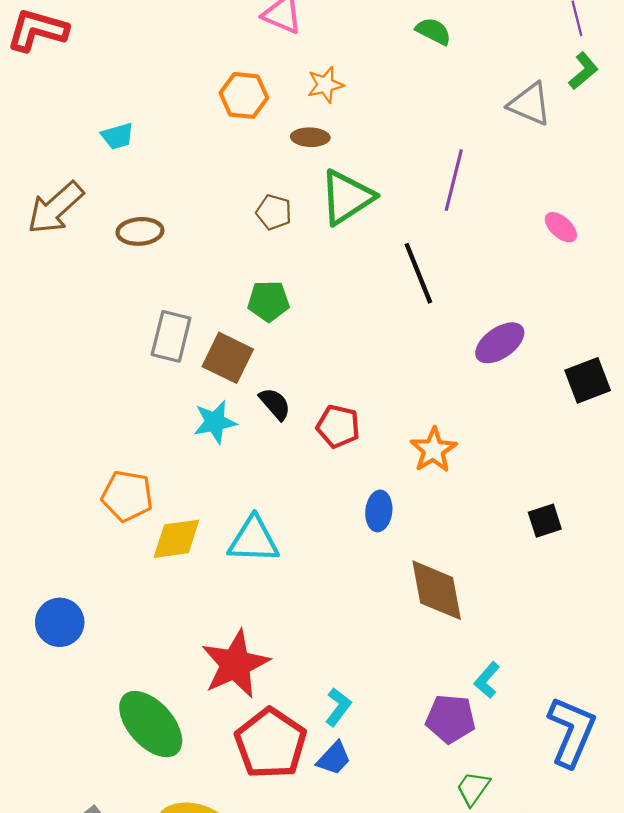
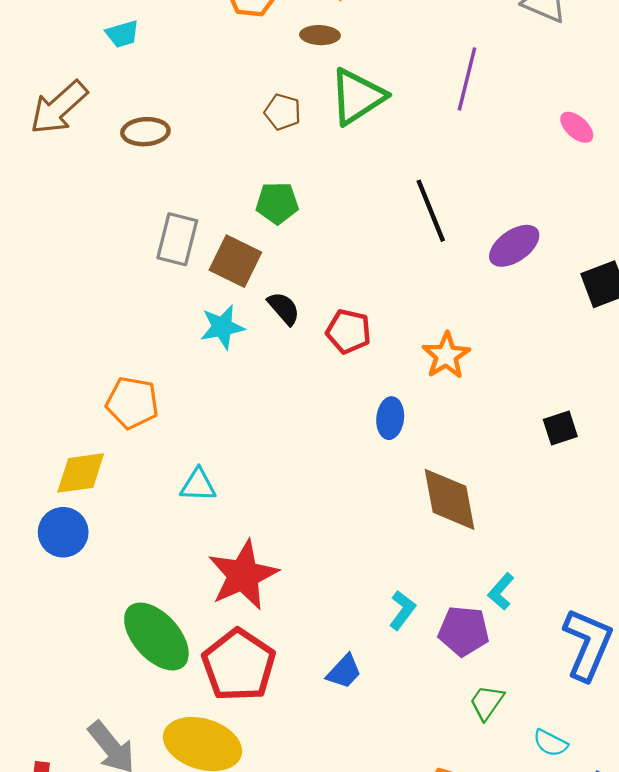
black line: (418, 273) -> (431, 211), moved
yellow diamond: (176, 539) -> (81, 473), moved
cyan triangle: (254, 540) -> (198, 485), moved, size x0.7
cyan L-shape: (338, 707) -> (402, 610), moved
red pentagon: (271, 743) -> (239, 665), moved

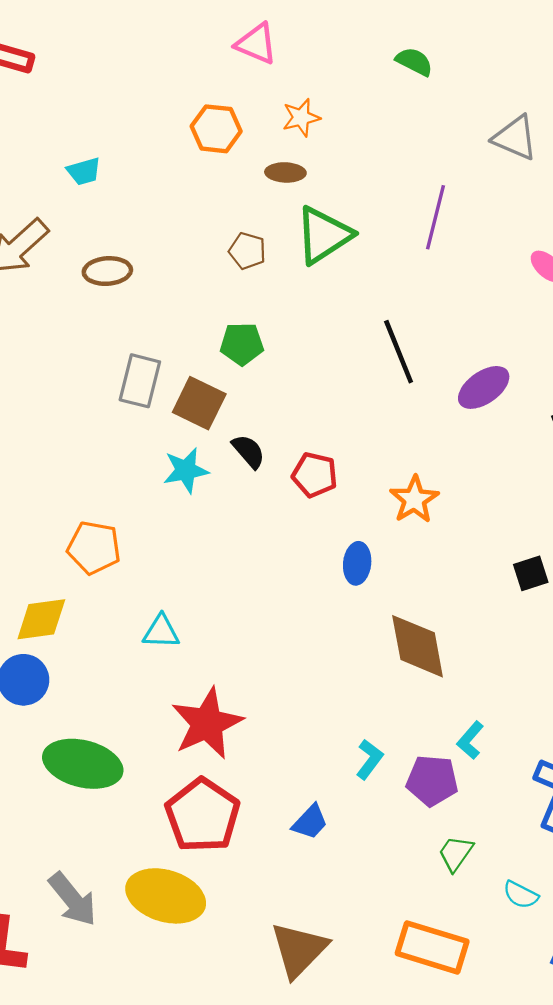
green ellipse: (156, 637) -> (83, 764), moved, turned -34

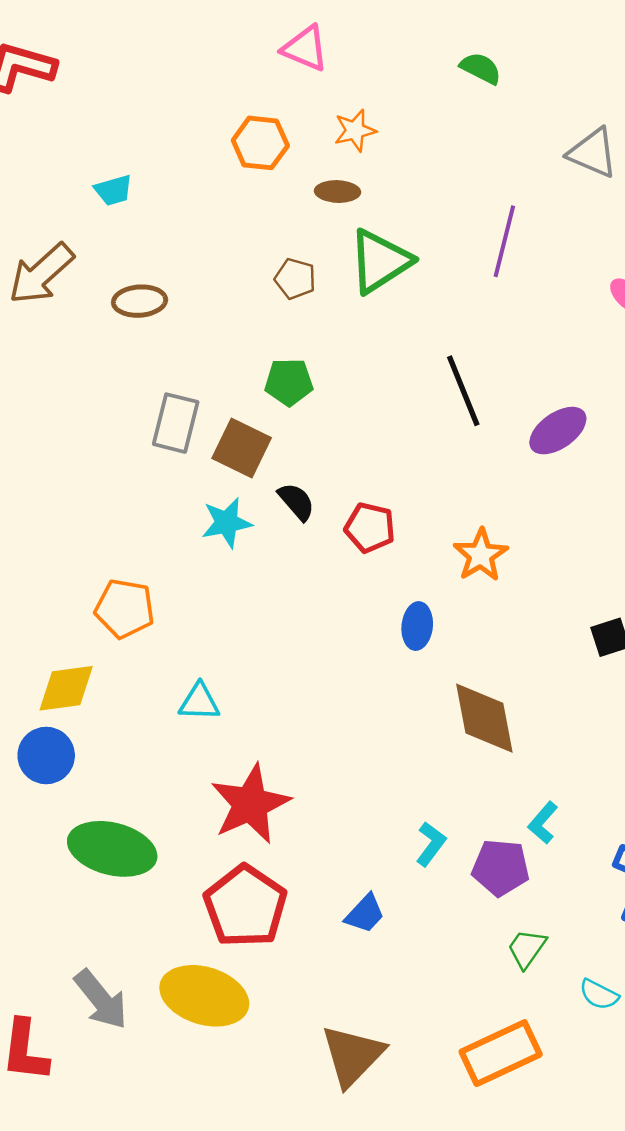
orange rectangle: (432, 947) -> (501, 1053), turned -42

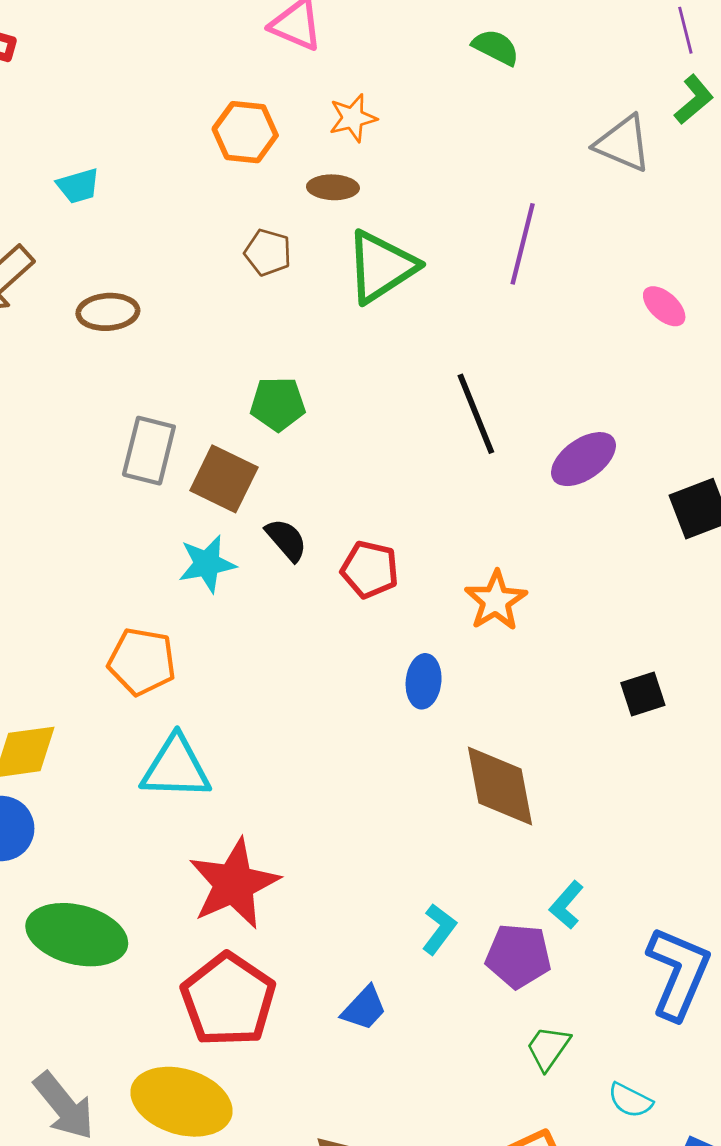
brown pentagon: (295, 279) -> (268, 252), moved
orange pentagon: (125, 609) -> (142, 661), moved
cyan triangle: (199, 702) -> (176, 768), size x1.5

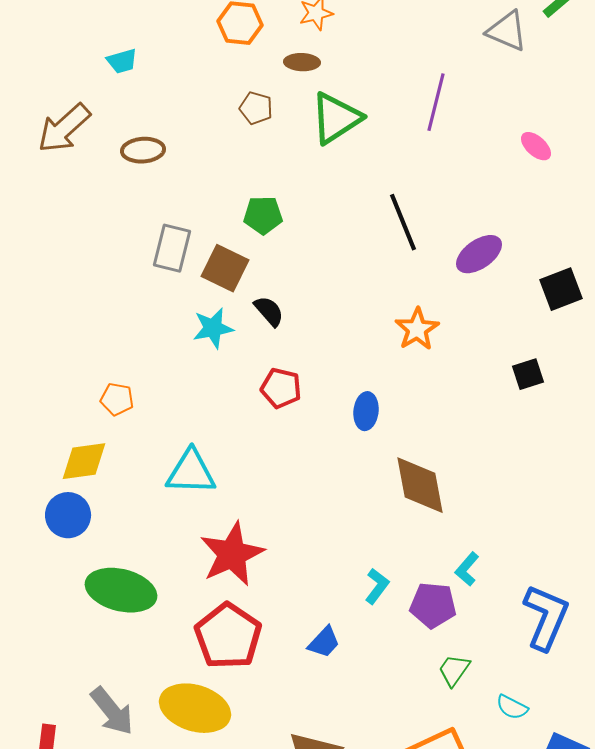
red pentagon: (370, 569) -> (281, 388), moved
orange star: (496, 601) -> (417, 329), moved
orange pentagon: (142, 661) -> (117, 399), moved, size x0.7
black square: (643, 694) -> (528, 374), moved

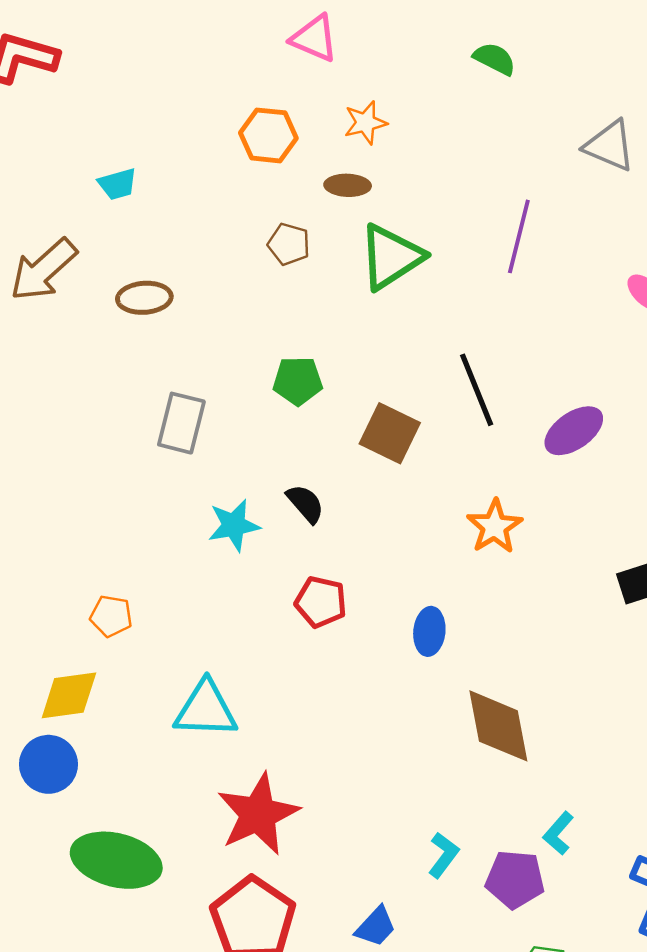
brown square: (225, 268) -> (390, 433), moved

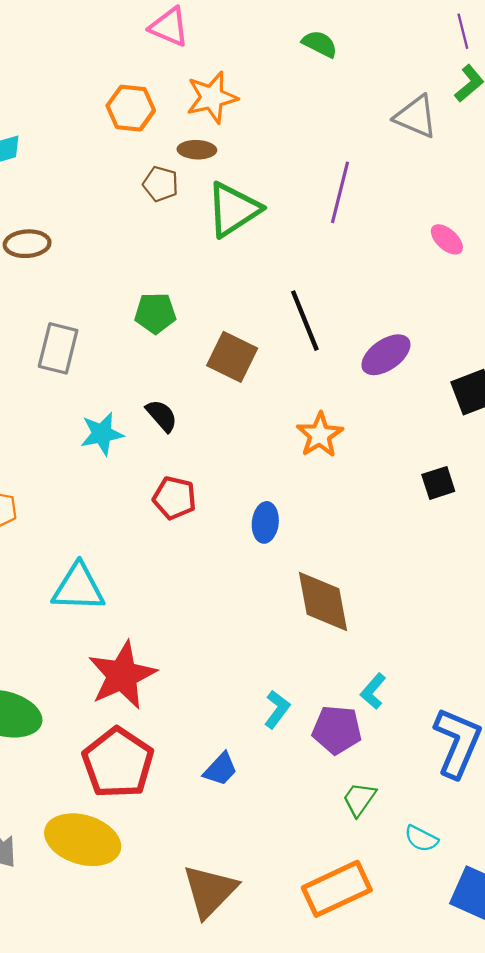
orange star: (365, 123) -> (212, 97), size x1.4
brown pentagon: (289, 244) -> (161, 184), moved

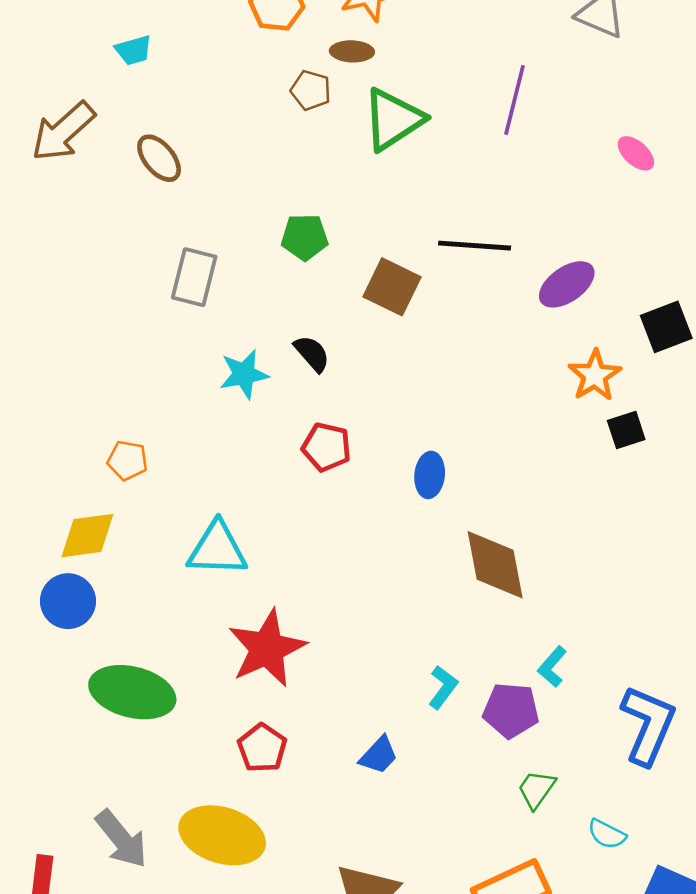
brown ellipse: (27, 244) -> (159, 158), turned 54
black line: (305, 321) -> (475, 246), turned -64
orange star: (320, 435) -> (595, 375), moved
red pentagon: (118, 763) -> (262, 748), size x0.6

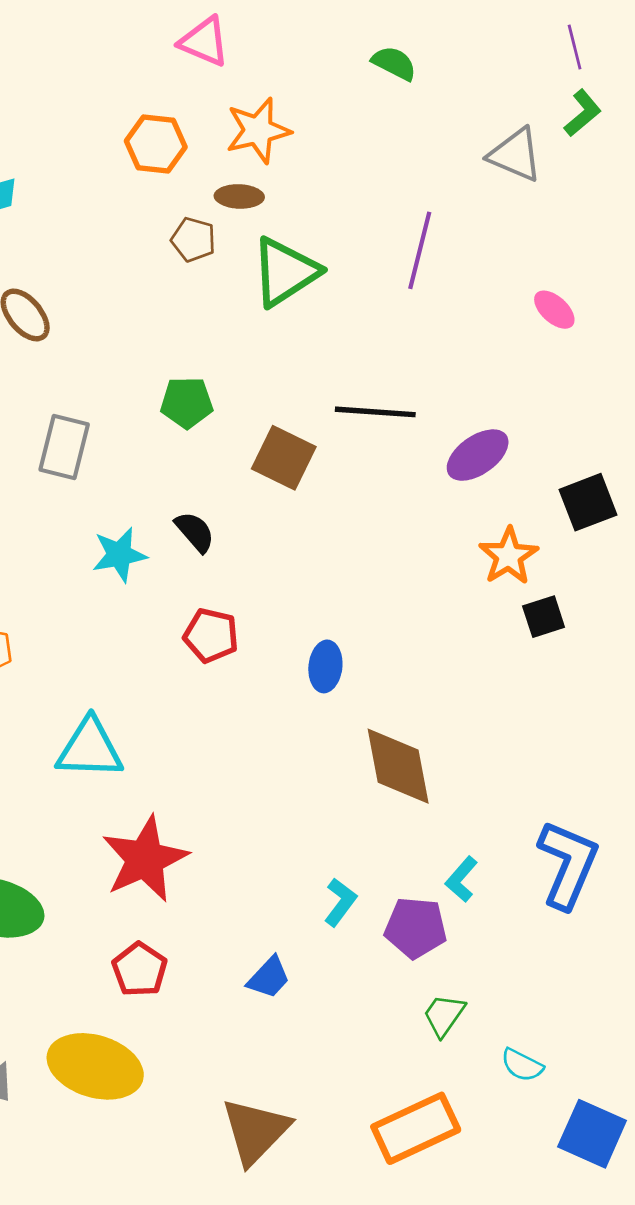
blue L-shape: (648, 725) -> (568, 864), moved

